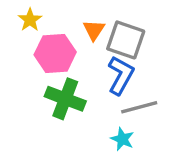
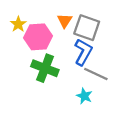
yellow star: (30, 20) -> (18, 24), moved
gray line: (139, 107) -> (96, 74), turned 40

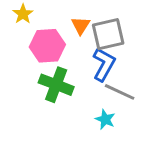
yellow star: (18, 24) -> (23, 14), moved
gray square: (87, 28) -> (108, 34), turned -32

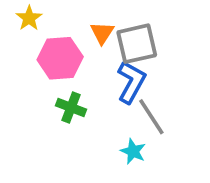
green cross: (56, 85) -> (71, 108), size x0.7
gray line: (120, 92) -> (151, 117), turned 32

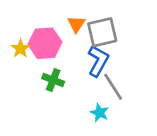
yellow star: (29, 18) -> (20, 49), moved

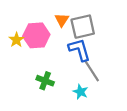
blue L-shape: (98, 61) -> (79, 50), turned -45
green cross: (53, 80) -> (45, 81), moved

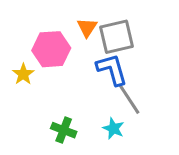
yellow star: (16, 40) -> (23, 74), moved
green cross: (45, 81) -> (64, 130), moved

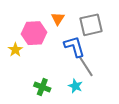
gray square: (117, 37) -> (91, 25), moved

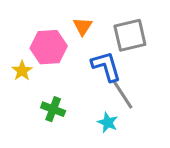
green cross: (42, 87) -> (53, 109), moved

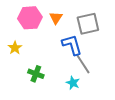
pink hexagon: (49, 47) -> (30, 18), moved

